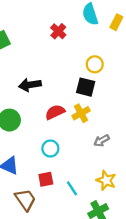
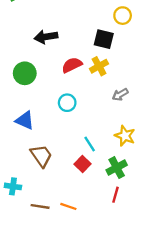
yellow circle: (95, 64) -> (123, 16), moved
red square: (46, 179) -> (82, 164), moved, turned -35

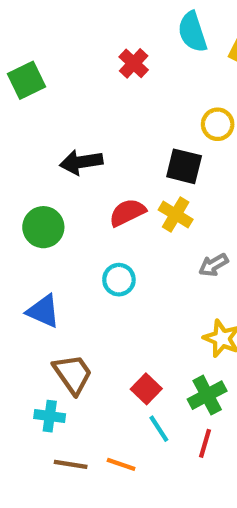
yellow cross: (99, 66) -> (176, 215), turned -30
cyan line: (90, 144) -> (159, 429), moved
cyan cross: (13, 186) -> (50, 416), moved

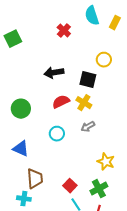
black arrow: (81, 162) -> (54, 73), moved
gray arrow: (213, 265) -> (88, 127), moved
brown trapezoid: (73, 374) -> (35, 179), turned 30

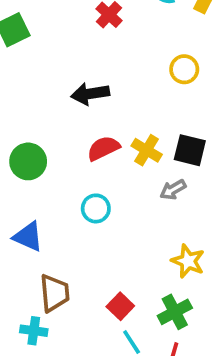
black square: (88, 80) -> (190, 150), moved
gray arrow: (88, 127) -> (173, 190), moved

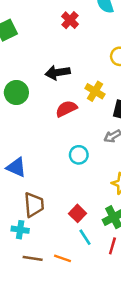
yellow cross: (147, 150) -> (95, 91), moved
green circle: (28, 161) -> (16, 92), moved
cyan circle: (96, 208) -> (79, 155), moved

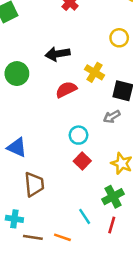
red square: (78, 213) -> (82, 161), moved
cyan cross: (20, 230) -> (14, 219), moved

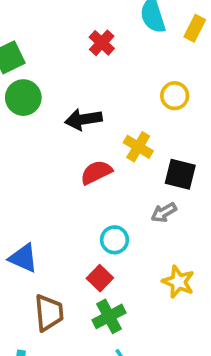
green circle: (17, 74) -> (23, 98), moved
red square: (82, 161) -> (100, 278), moved
green cross: (113, 197) -> (109, 316), moved

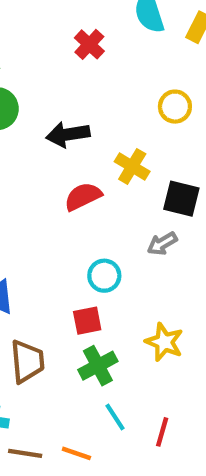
red square: (100, 278) -> (87, 321), turned 35
yellow star: (178, 282) -> (164, 342), moved

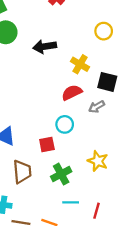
red semicircle: (83, 196) -> (72, 93), moved
red square: (87, 321) -> (47, 145), moved
cyan line: (115, 417) -> (71, 202), turned -56

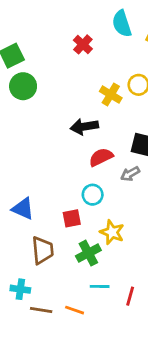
black arrow: (45, 46) -> (84, 127), moved
yellow cross: (80, 64) -> (111, 95), moved
yellow star: (98, 161) -> (112, 232), moved

